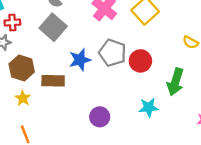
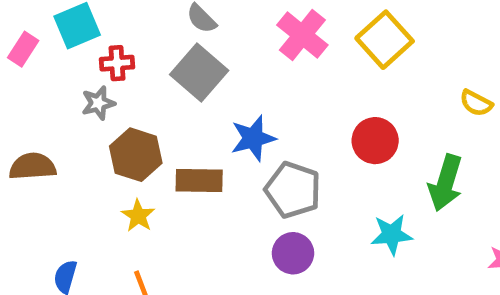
gray pentagon: (112, 53) -> (293, 190), moved

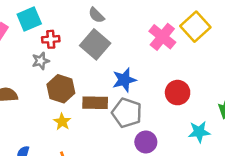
pink cross: (302, 35) -> (162, 37), moved
red circle: (375, 141) -> (178, 93), moved
gray pentagon: (293, 190) -> (127, 113), moved

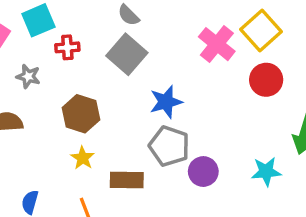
gray star: (41, 61) -> (28, 76), moved, turned 30
red circle: (178, 93) -> (266, 80), moved
brown rectangle: (95, 103) -> (127, 180), moved
purple circle: (146, 142) -> (203, 172), moved

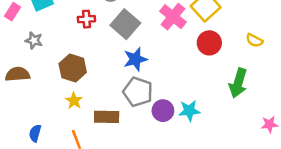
red cross: (67, 47) -> (86, 19), moved
gray square: (127, 54) -> (125, 24), moved
cyan star: (266, 172) -> (189, 111), moved

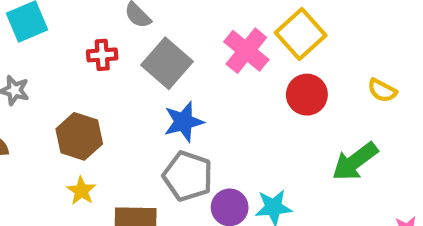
green arrow: (238, 83) -> (355, 161), turned 36

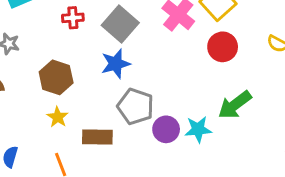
blue star: (184, 122) -> (116, 64), moved
green arrow: (355, 161) -> (235, 105), moved

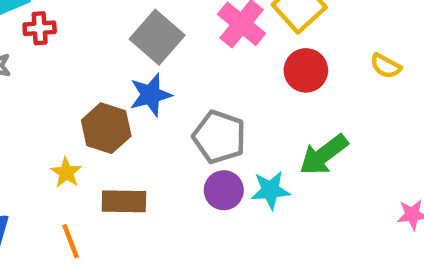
red cross: (73, 18) -> (40, 28), moved
brown hexagon: (56, 77) -> (106, 128), moved
gray pentagon: (136, 106) -> (219, 137), moved

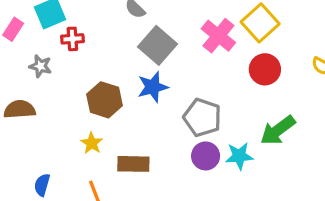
brown hexagon: (106, 128) -> (105, 100), moved

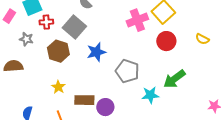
pink cross: (218, 36) -> (137, 20), turned 30
gray square: (157, 45) -> (74, 27), moved
brown hexagon: (105, 100) -> (58, 51), moved
purple circle: (206, 156) -> (105, 107), moved

